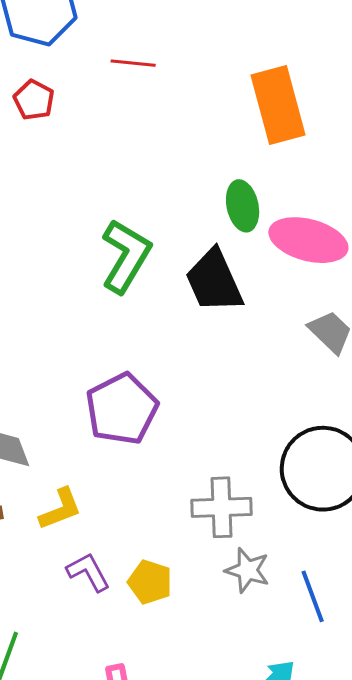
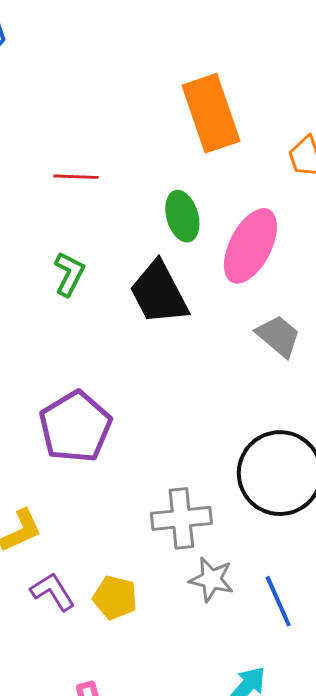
red line: (133, 63) -> (76, 177), moved
pink ellipse: (308, 240) -> (250, 246), turned -74
green L-shape: (126, 256) -> (69, 274), size x0.6

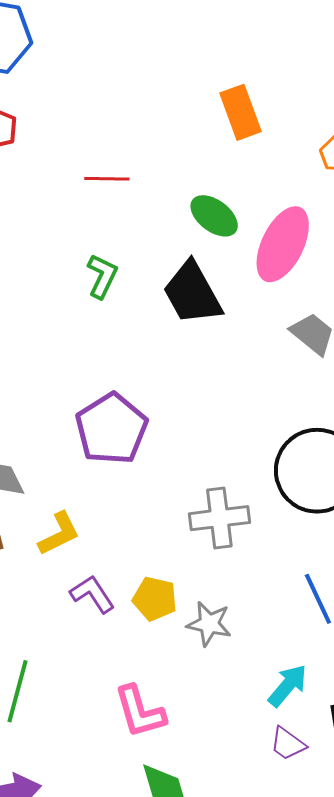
orange rectangle: (211, 113) -> (241, 112), size x0.7
green ellipse: (182, 216) -> (214, 216), turned -36
gray star: (211, 579) -> (209, 624), moved

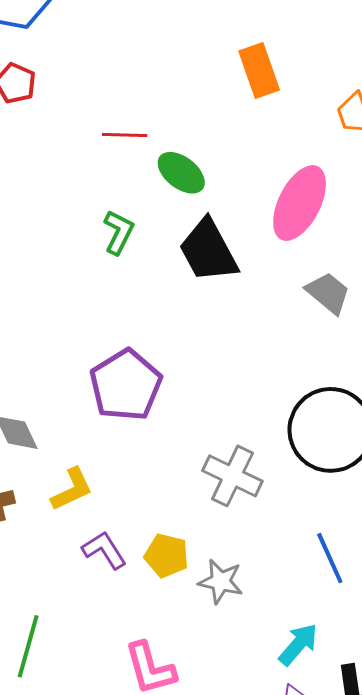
green ellipse: (214, 216) -> (181, 173), moved
gray cross: (219, 518) -> (232, 476), turned 32

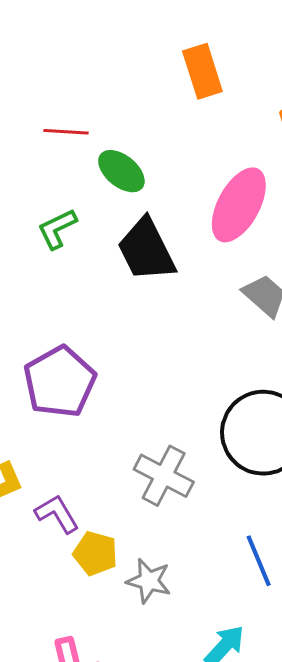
green L-shape: (119, 232) -> (57, 229), turned -144
purple L-shape: (104, 550) -> (57, 514), moved

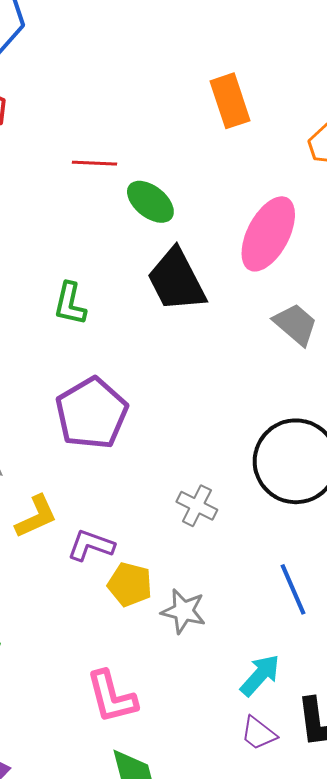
green L-shape: (57, 229) -> (70, 304), moved, turned -51
gray cross: (164, 476) -> (197, 506), size x0.7
purple L-shape: (57, 514) -> (91, 545), turned -39

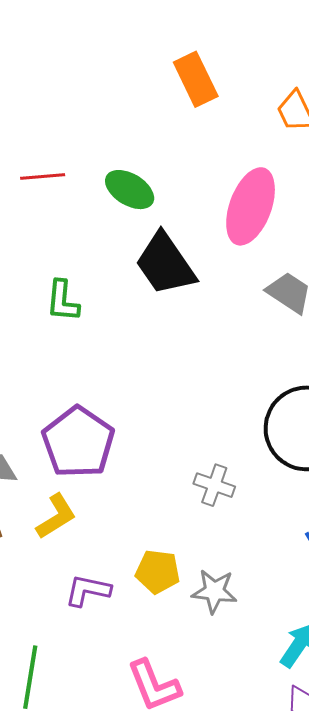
red line: (94, 163) -> (43, 177), moved
purple pentagon: (92, 413) -> (78, 442), moved
purple L-shape: (91, 545) -> (88, 590), moved

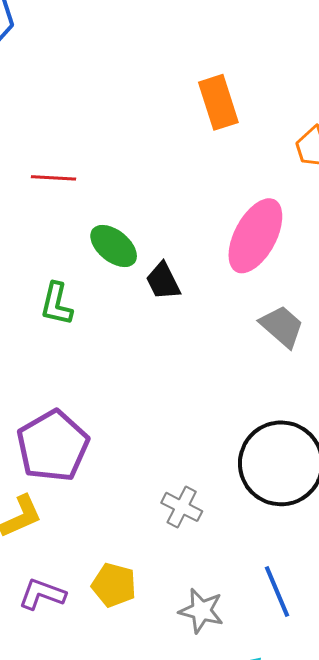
green ellipse: (130, 190) -> (114, 246), moved
black trapezoid: (165, 264) -> (163, 281), size x0.6
gray star: (214, 591) -> (201, 611), moved

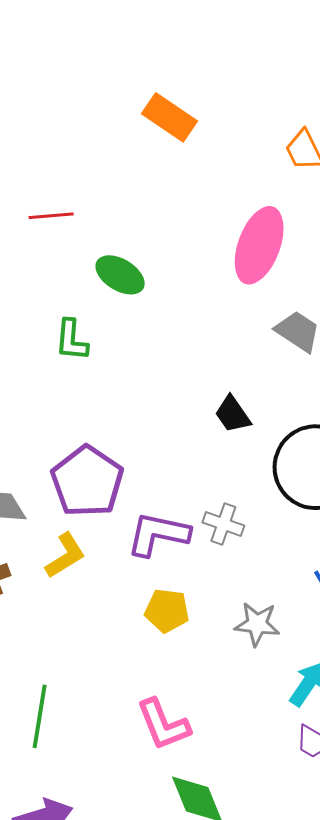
orange rectangle: (218, 102) -> (170, 117), moved, turned -30
black trapezoid: (163, 281) -> (233, 414), moved
purple L-shape: (42, 594) -> (158, 534), moved, size x1.4

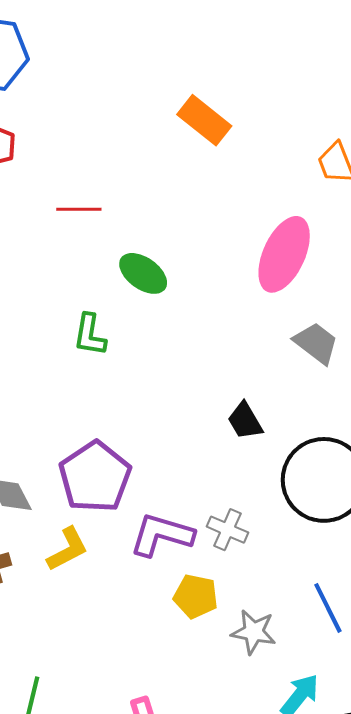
yellow pentagon: (167, 611) -> (196, 596), moved

